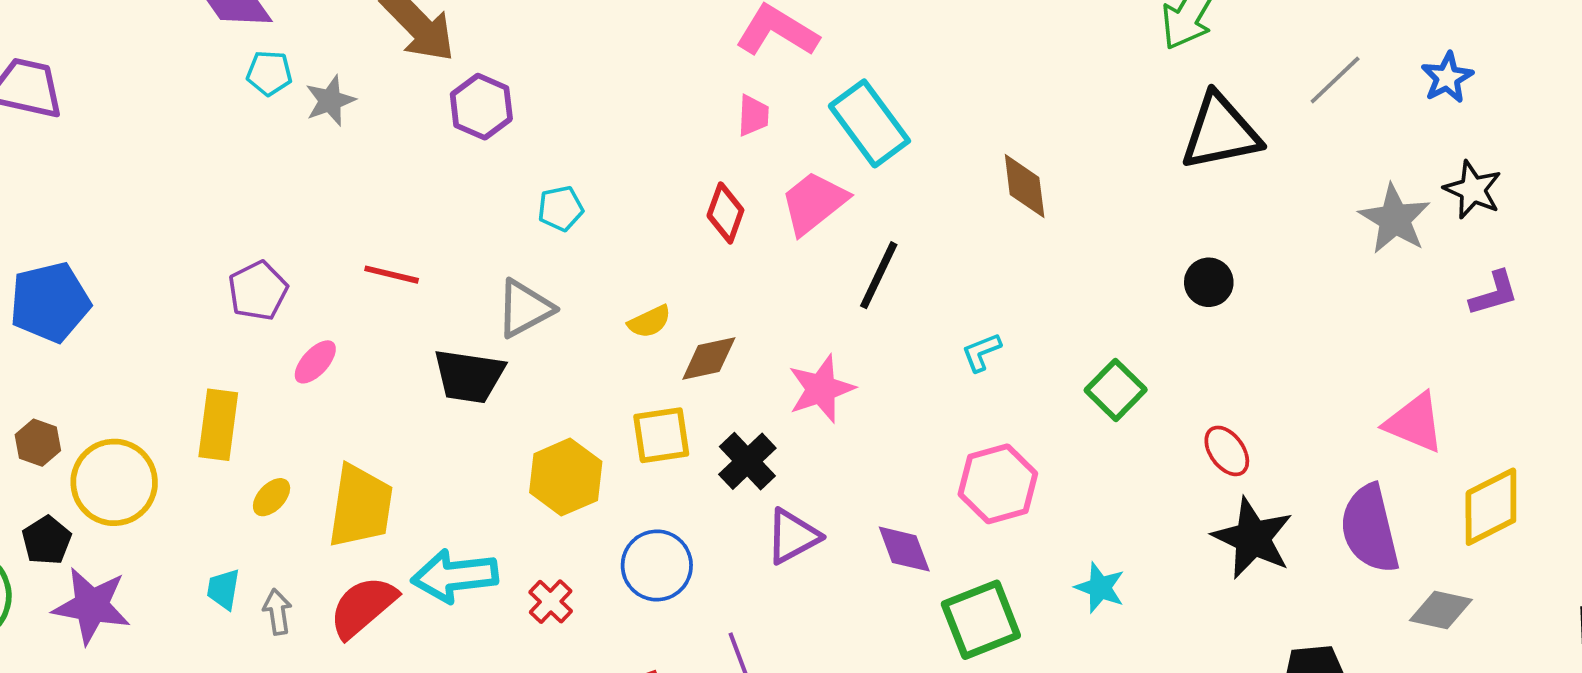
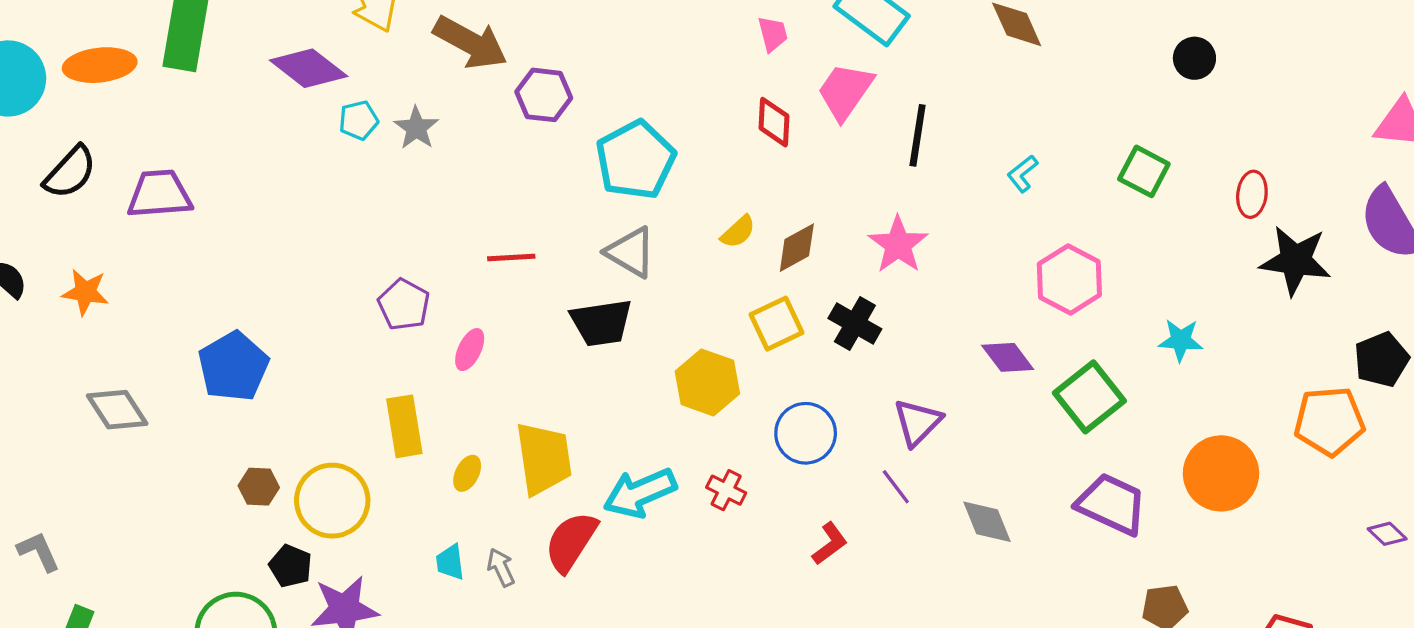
cyan pentagon: (561, 208) -> (635, 160), size x2.0
gray triangle: (525, 308) -> (631, 252), turned -44
red ellipse: (1227, 451) -> (1252, 194), turned 60
purple triangle: (793, 536) -> (918, 422), moved

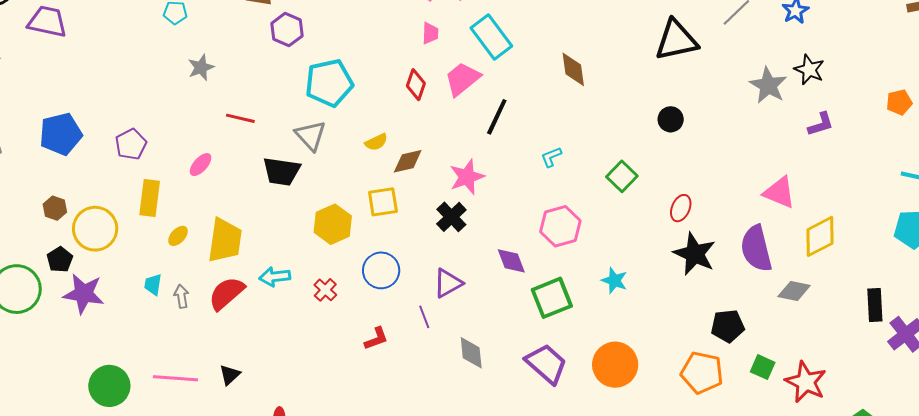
gray star: (416, 128) -> (201, 67), moved
purple pentagon: (404, 305) -> (131, 144), moved
black cross: (855, 324) -> (451, 217), moved
orange pentagon: (1329, 421) -> (702, 372), moved
cyan arrow: (640, 493) -> (275, 277), size x0.7

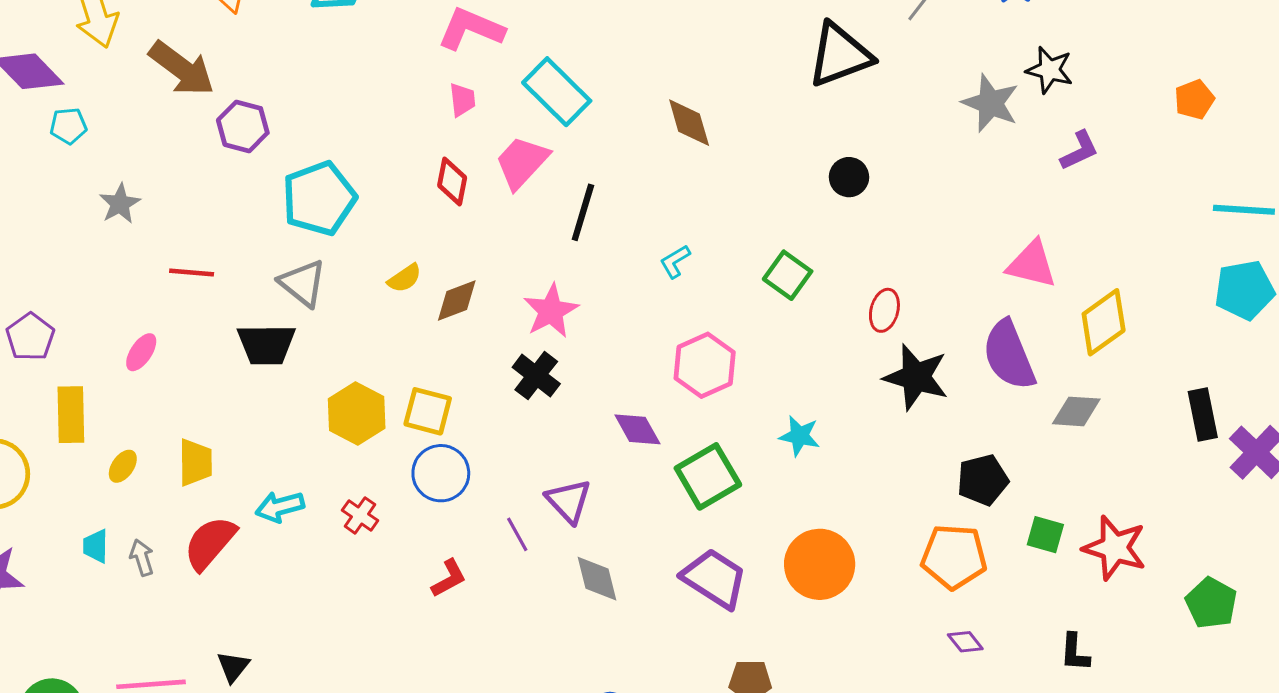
yellow square: (383, 202) -> (428, 411), moved, turned 32
yellow trapezoid: (225, 240) -> (195, 462), size x0.7
purple triangle: (448, 283) -> (569, 501), moved, turned -36

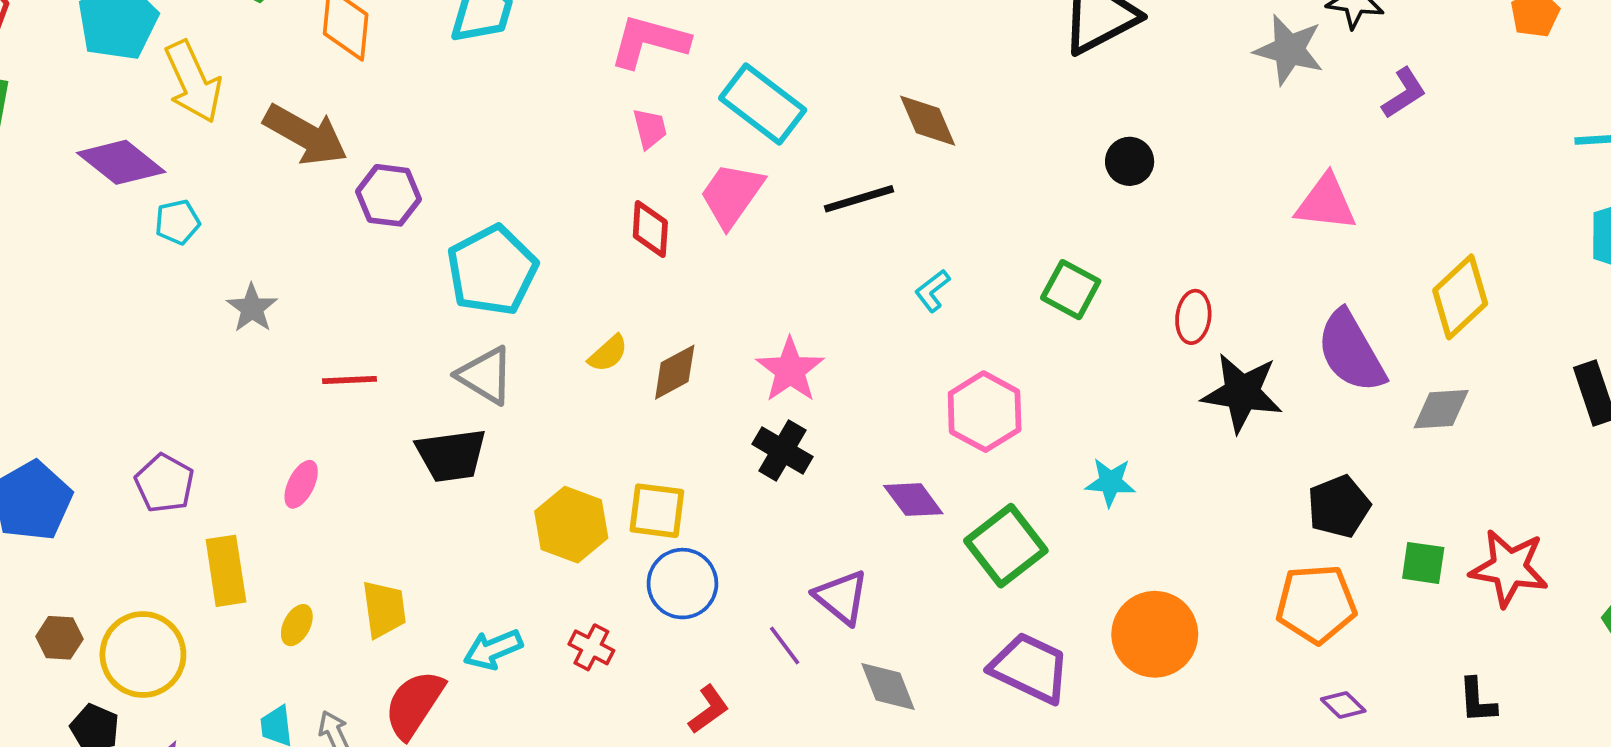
black line: (583, 212) -> (859, 199), moved, turned 64
pink triangle: (1032, 264) -> (1326, 203), moved

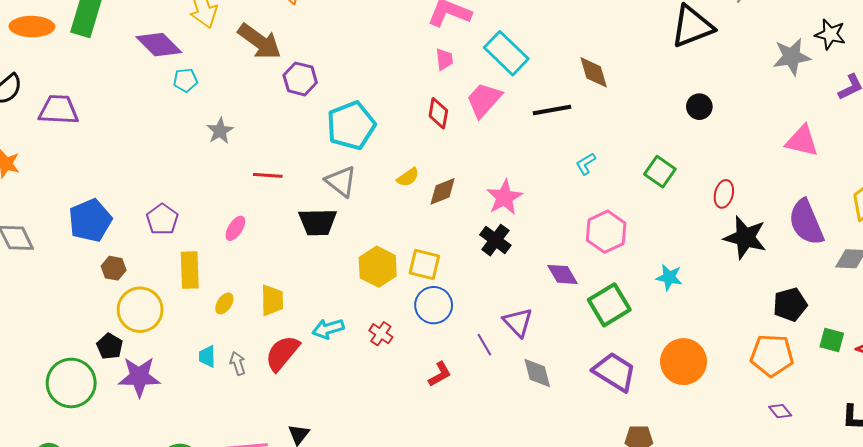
gray star: (1289, 50) -> (792, 57), turned -30
brown hexagon: (59, 638) -> (114, 268), moved

